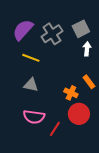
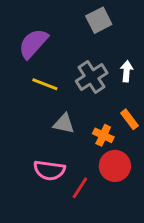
gray square: (81, 29) -> (99, 20), moved
gray cross: (52, 34) -> (92, 77), moved
gray triangle: (31, 85) -> (64, 124), moved

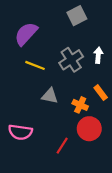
pink semicircle: (49, 170) -> (20, 132), moved

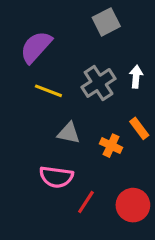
red circle: (89, 129) -> (133, 205), moved
pink semicircle: (20, 132) -> (56, 177), moved

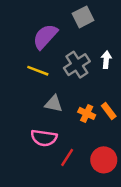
purple semicircle: (36, 47) -> (45, 36), moved
orange rectangle: (139, 128) -> (109, 111), moved

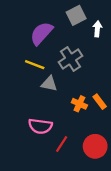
white arrow: (106, 60) -> (97, 29), moved
gray triangle: (54, 104) -> (49, 84), moved

